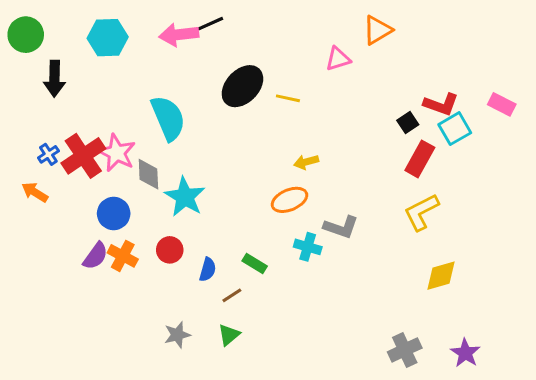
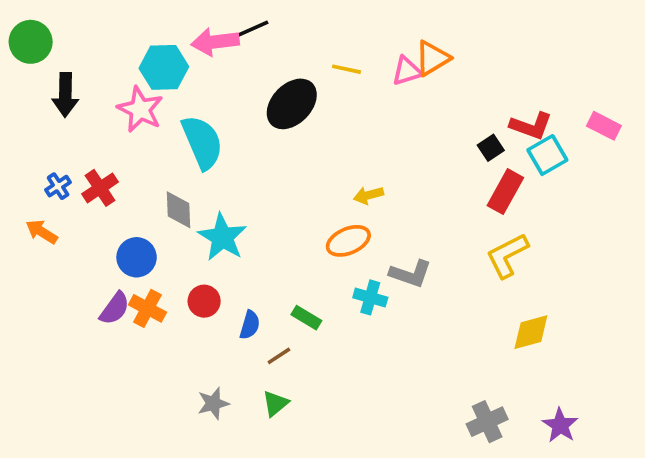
orange triangle: (377, 30) -> (432, 58), moved
cyan hexagon: (108, 38) -> (164, 67), moved
yellow line: (288, 98) -> (347, 69), moved
pink star: (117, 153) -> (140, 109), moved
red cross: (83, 156) -> (100, 188), size x0.7

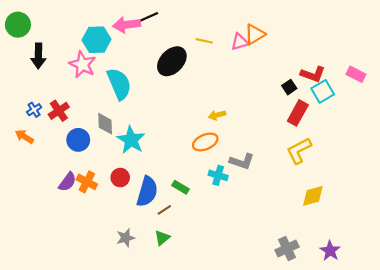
blue circle: (137, 257) -> (78, 140), moved
blue semicircle: (250, 325) -> (147, 192), size x1.8

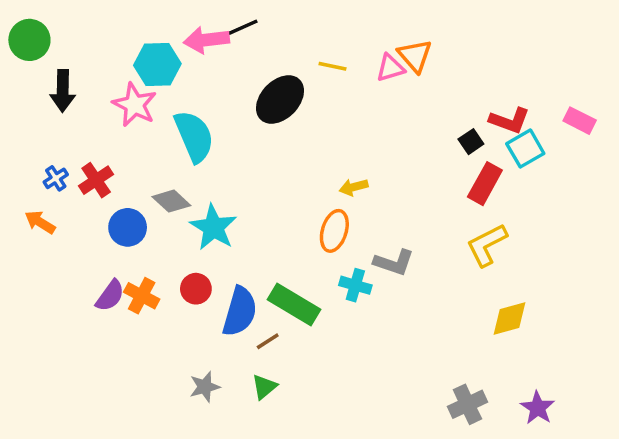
orange triangle: (255, 34) -> (415, 56), turned -40
gray diamond: (105, 124) -> (171, 201), turned -45
orange ellipse: (205, 142) -> (334, 231), turned -50
green rectangle: (180, 187) -> (294, 304), size x1.8

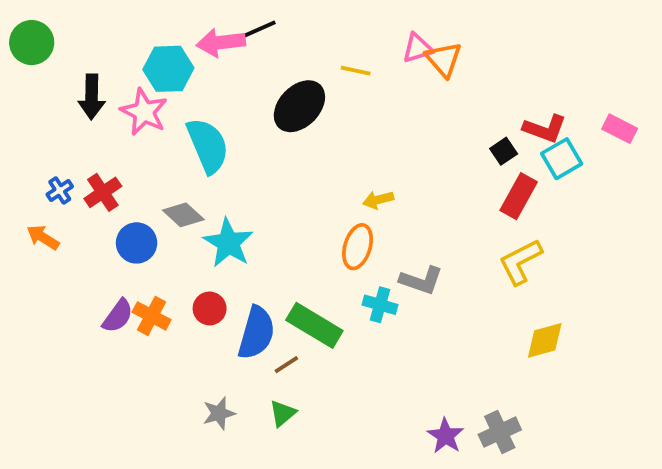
pink triangle: (390, 68) -> (417, 48), moved
black arrow: (63, 91) -> (92, 97), moved
purple star: (538, 408) -> (446, 436), moved

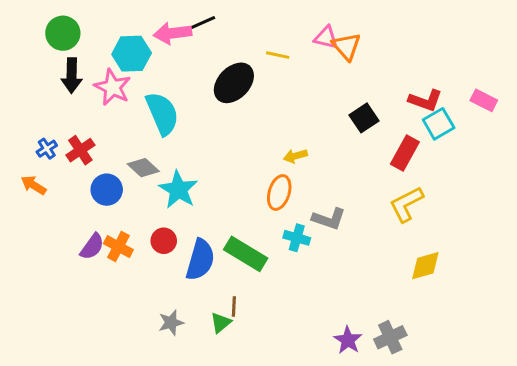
green circle: (32, 43) -> (63, 33), moved
pink triangle: (417, 48) -> (326, 38), turned 30
black square: (504, 151) -> (364, 118), moved, size x1.4
brown line: (286, 365) -> (234, 307), moved, turned -54

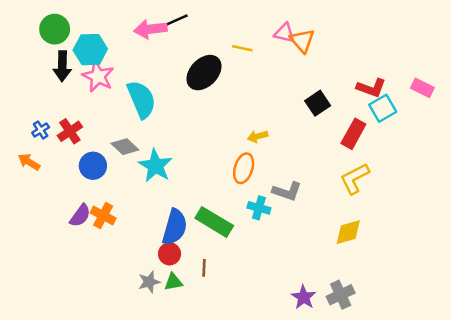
cyan hexagon: (132, 54) -> (90, 50), moved
red circle: (164, 241) -> (170, 254), moved
yellow diamond: (425, 266) -> (348, 232), moved
green triangle: (221, 323) -> (173, 282), moved, turned 30

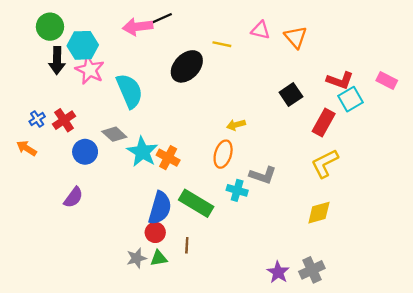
orange triangle: (302, 41) -> (296, 37), moved
orange cross: (103, 216) -> (168, 158), moved

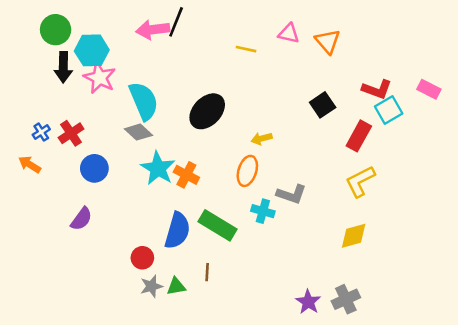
black line: (159, 20) -> (176, 22), turned -44
black ellipse: (187, 66) -> (207, 111), moved
gray diamond: (114, 134) -> (138, 132), moved
red circle: (155, 232) -> (142, 258), moved

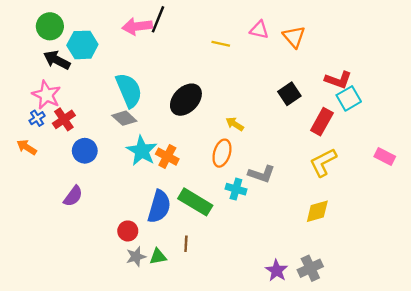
black arrow: (63, 67) -> (57, 60), turned 116
pink star: (100, 78) -> (46, 95), moved
pink rectangle: (429, 89) -> (385, 157), moved
yellow arrow: (262, 139) -> (235, 124), turned 48

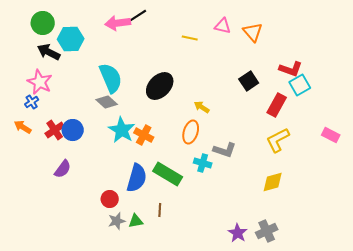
black line: (158, 19) -> (136, 17), turned 35
red cross: (64, 119) -> (55, 130), moved

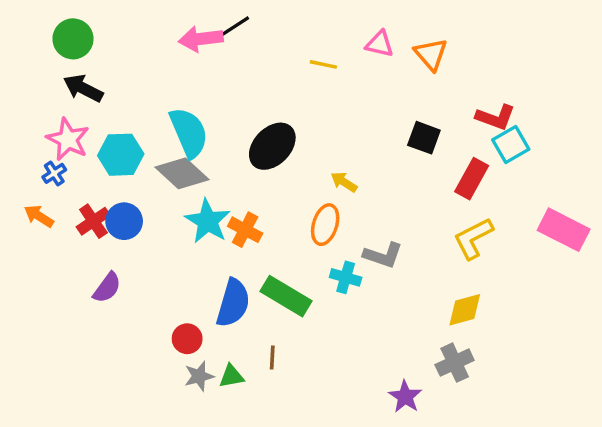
cyan hexagon: (71, 39) -> (121, 155), moved
black square: (249, 81) -> (424, 138), turned -36
gray diamond: (107, 102) -> (182, 173), size x1.4
pink rectangle: (331, 135) -> (564, 230), size x1.6
gray cross: (267, 231) -> (455, 363), moved

